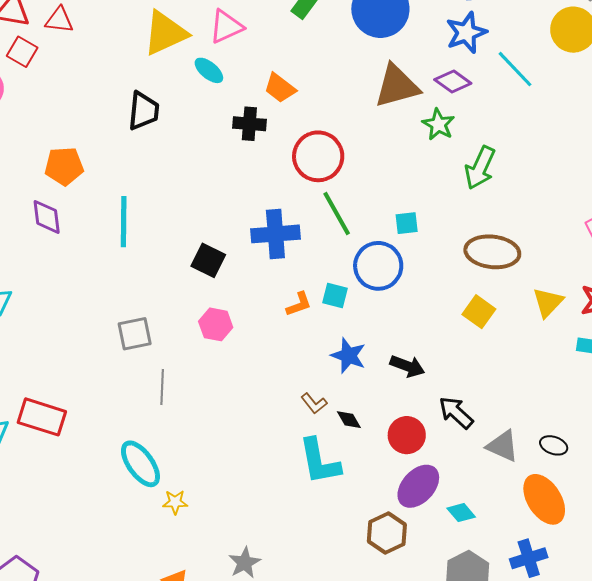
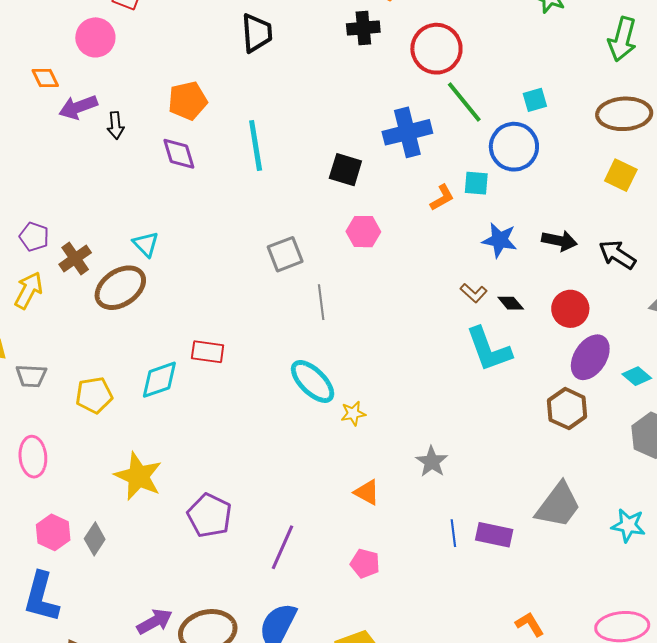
green arrow: (480, 168) -> (622, 39), moved
black arrow: (456, 413) -> (617, 255), moved
red rectangle: (42, 417) -> (208, 352), size x0.7

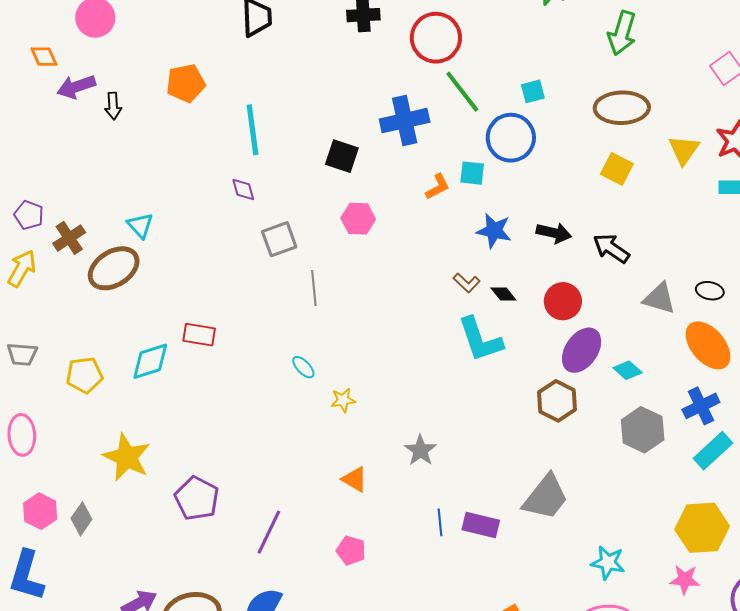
purple diamond: (179, 154) -> (243, 189), moved, size x0.7
cyan ellipse: (313, 381) -> (303, 367), size x0.5
cyan star: (628, 525) -> (608, 563), moved

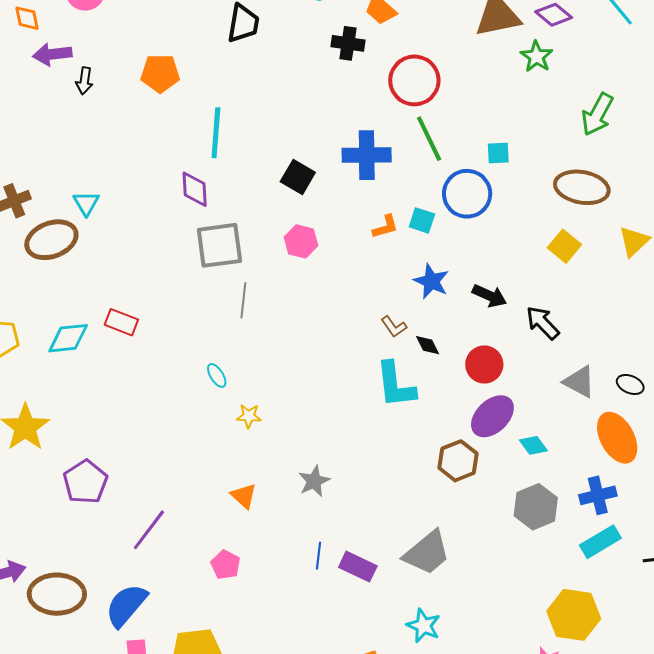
purple diamond: (243, 189) -> (195, 189), size x1.4
gray square: (279, 239) -> (219, 245), size x1.4
cyan star: (608, 563) -> (424, 626), moved

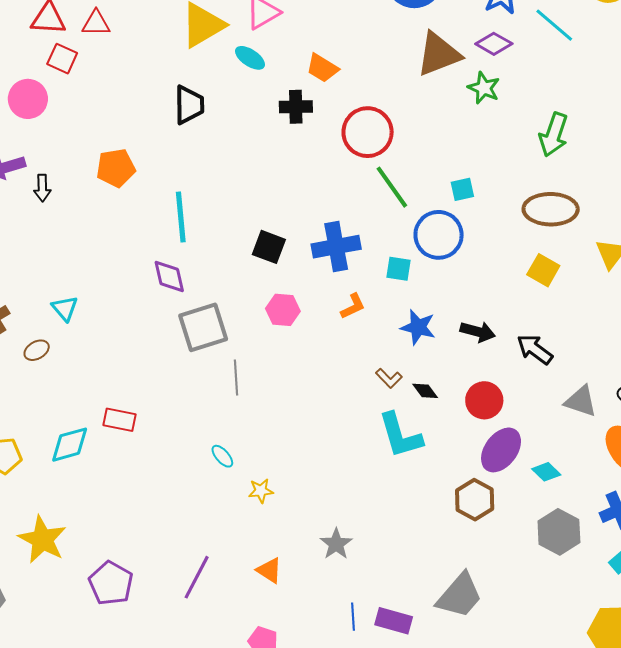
blue cross: (367, 155) -> (336, 247), moved
orange L-shape: (385, 227) -> (353, 306), moved
brown ellipse: (51, 240) -> (37, 350), size x0.5
purple line: (149, 530) -> (197, 577), moved

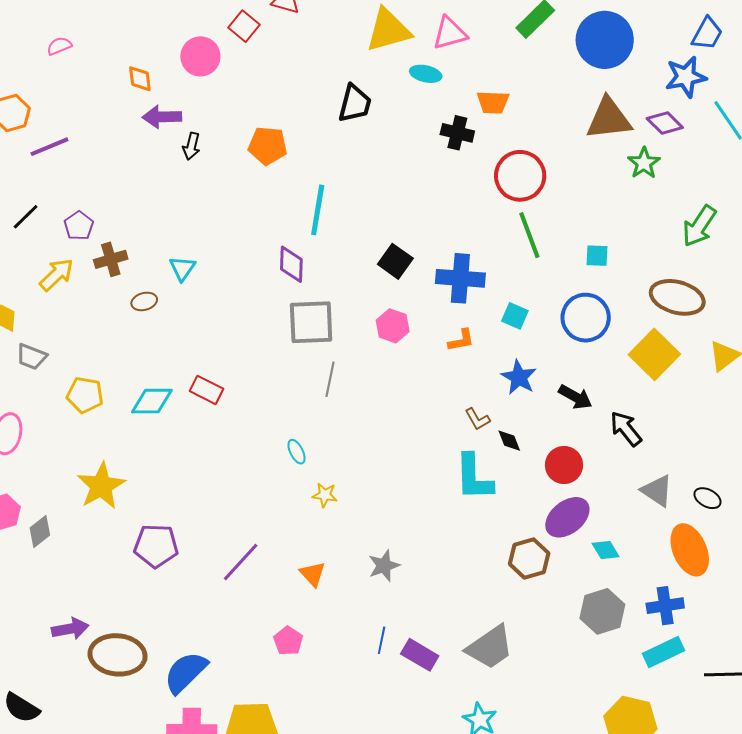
cyan ellipse: (250, 58) -> (426, 74), turned -36
orange trapezoid: (322, 68) -> (493, 102), turned -44
blue circle: (439, 235) -> (586, 318), moved
yellow square: (543, 270) -> (654, 354), size x1.5
purple pentagon: (111, 583) -> (156, 546), turned 30

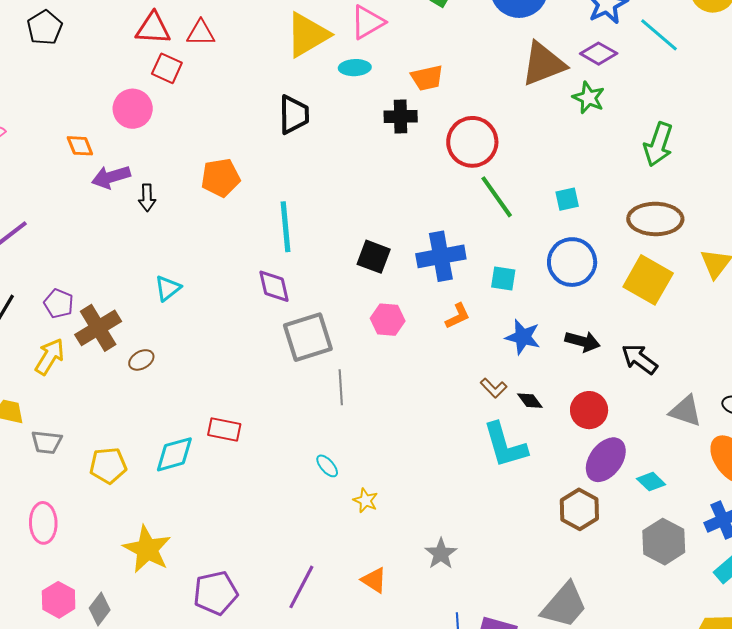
brown cross: (111, 259) -> (98, 328), size x1.4
cyan triangle: (182, 268) -> (168, 288), moved, turned 32
yellow star: (325, 495) -> (366, 500), turned 30

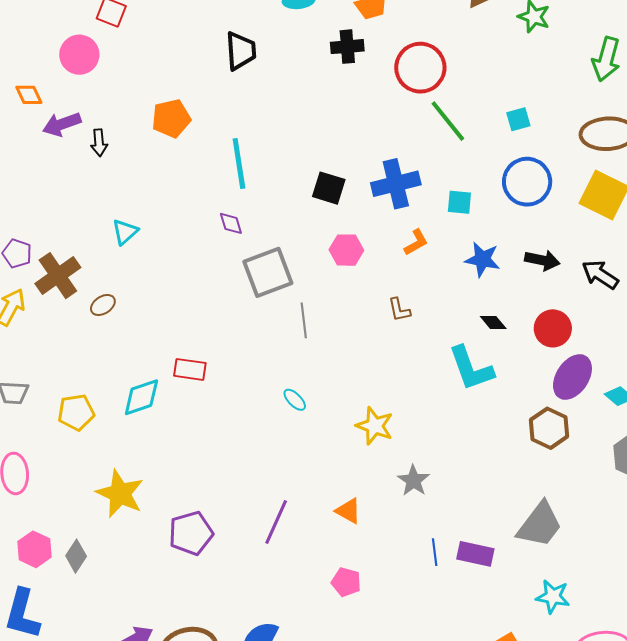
purple diamond: (274, 286) -> (231, 223), size x0.7
brown L-shape: (494, 388) -> (399, 310), moved, turned 36
yellow star: (366, 500) -> (375, 426), moved, size x1.5

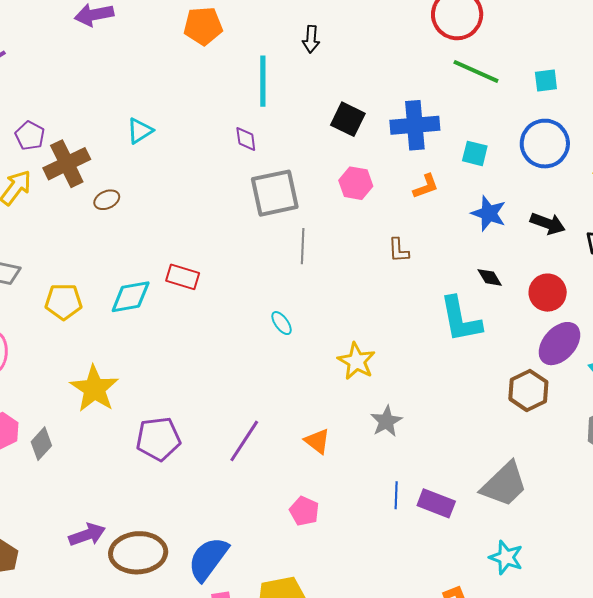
green line: (448, 121) -> (476, 71), turned -36
black arrow: (99, 143) -> (311, 39), moved

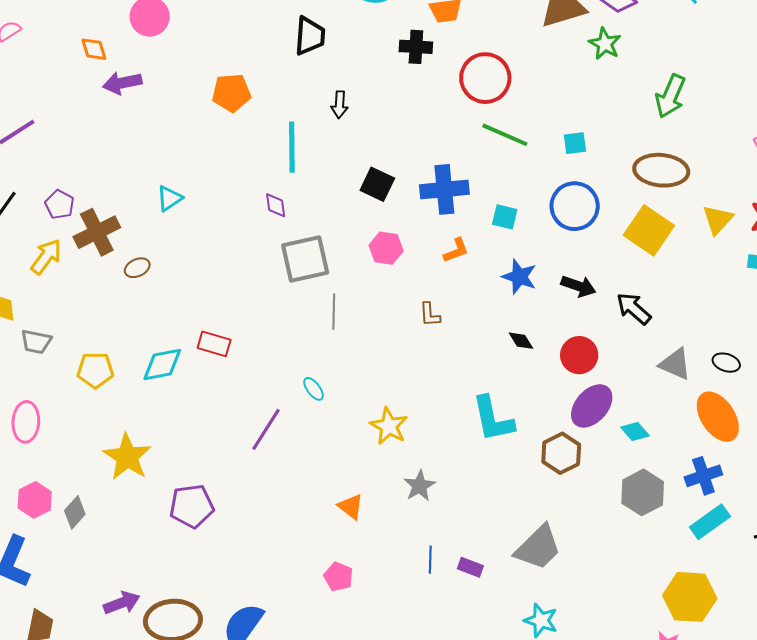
cyan L-shape: (461, 319) -> (493, 419), moved
purple line: (244, 441) -> (266, 429), moved
purple rectangle: (436, 503) -> (470, 567), size x0.7

